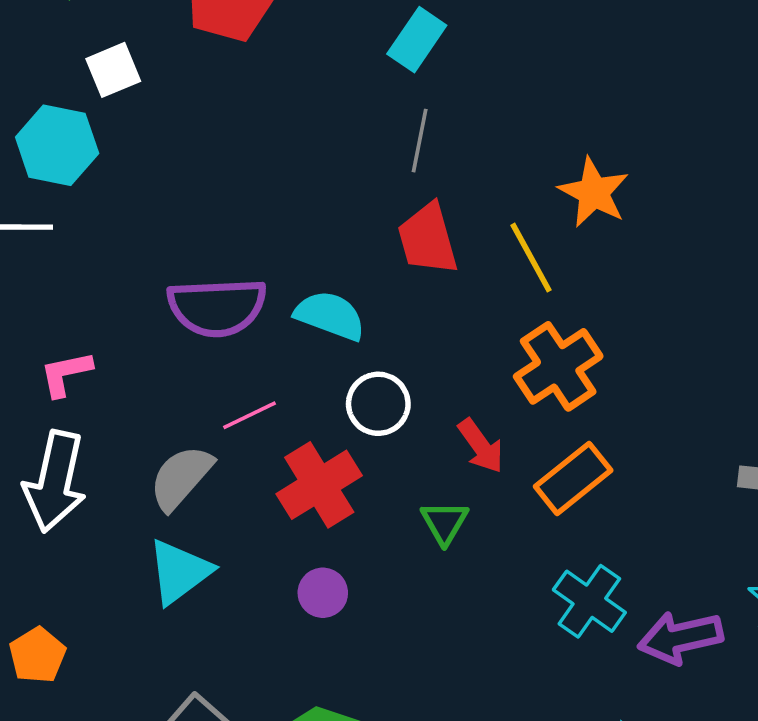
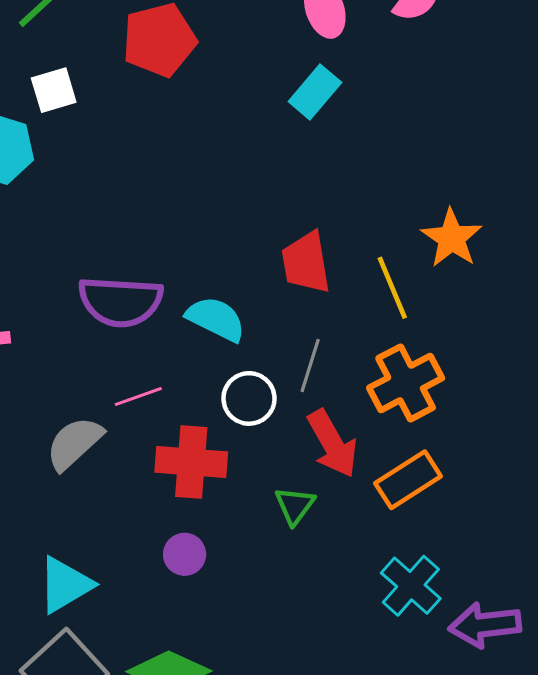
gray line: (420, 141) -> (310, 366), moved
red arrow: (481, 446) -> (332, 444), size x1.4
red cross: (319, 485) -> (191, 462), turned 30
cyan triangle: (179, 572) -> (65, 585), moved

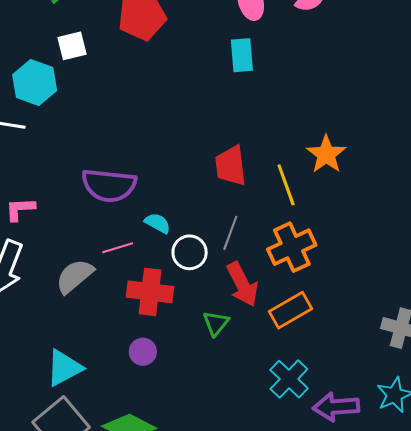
cyan rectangle: (315, 92) -> (242, 55), turned -48
cyan semicircle: (216, 319) -> (158, 223), moved, size x0.7

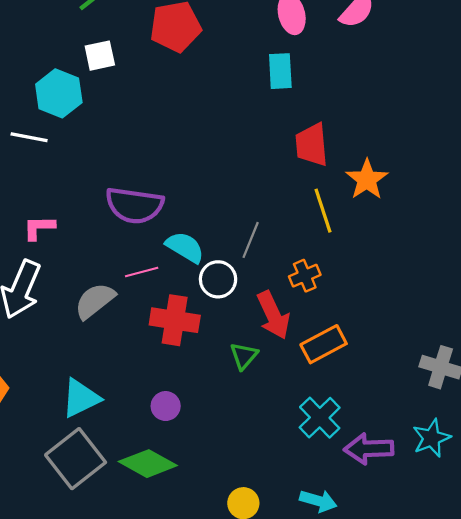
red trapezoid: (231, 166) -> (312, 145), moved
cyan semicircle: (158, 223) -> (185, 247), size x1.4
gray line: (230, 233) -> (251, 240), moved
orange cross: (292, 247) -> (305, 276), moved, size x0.6
purple circle: (143, 352) -> (166, 406), moved

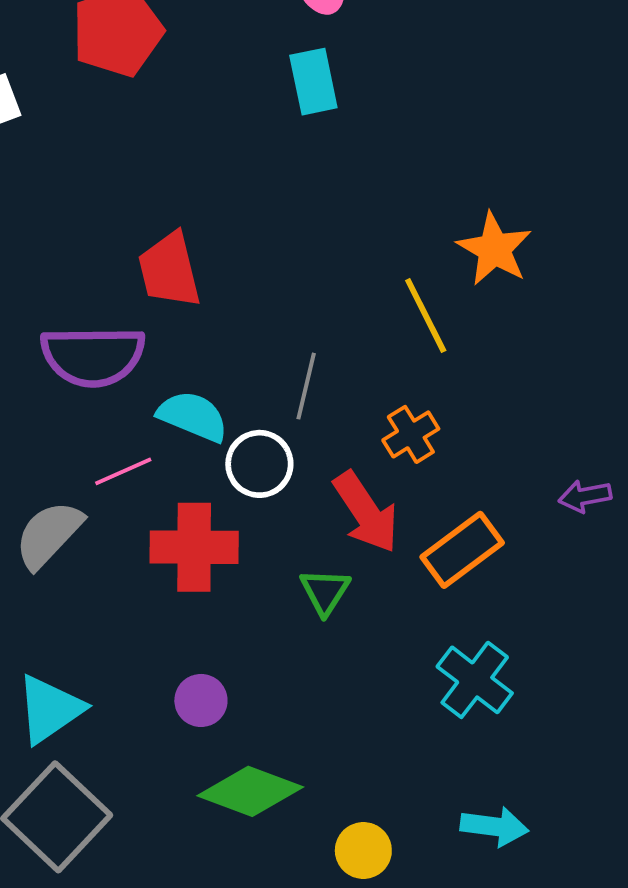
red trapezoid: (312, 145) -> (169, 270), moved
purple arrow: (369, 449) -> (585, 496), moved, size x0.6
green diamond: (148, 464) -> (250, 791), moved

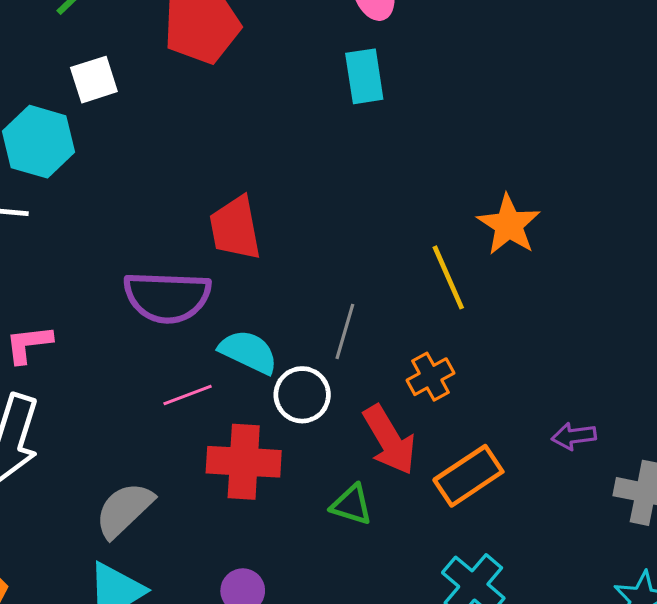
gray semicircle: (49, 534) -> (124, 510), moved
green triangle: (325, 592) -> (352, 505), turned -48

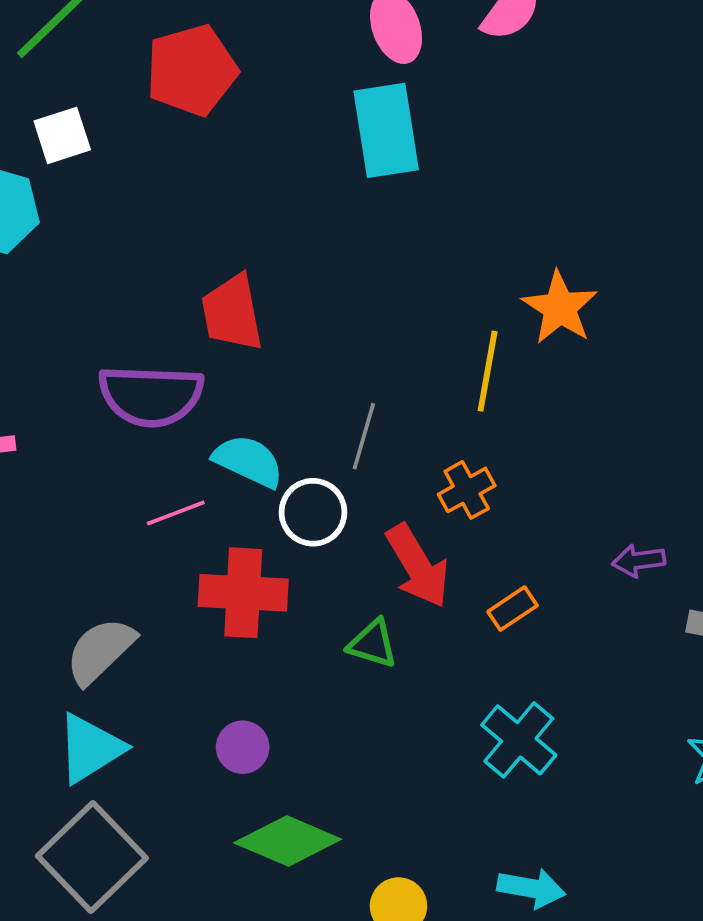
cyan rectangle: (364, 76) -> (386, 130), size x1.4
yellow line: (448, 277) -> (488, 371), turned 34
orange rectangle: (468, 476) -> (513, 609), size x0.6

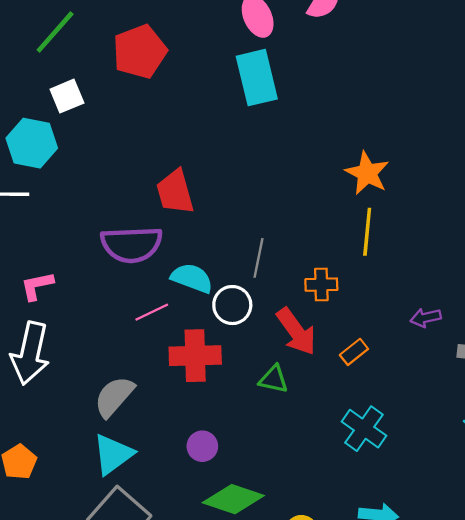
yellow line: (488, 371) -> (367, 232), moved
orange cross: (467, 490) -> (321, 285), turned 32

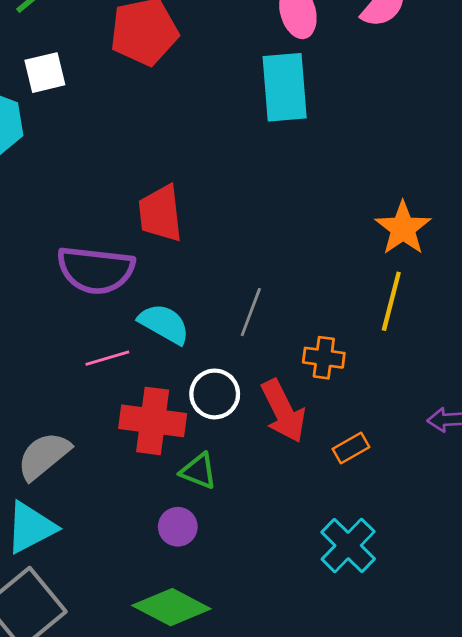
white circle: (232, 305) -> (215, 394), moved
green triangle: (274, 379) -> (199, 471), moved
purple circle: (202, 446) -> (178, 527), moved

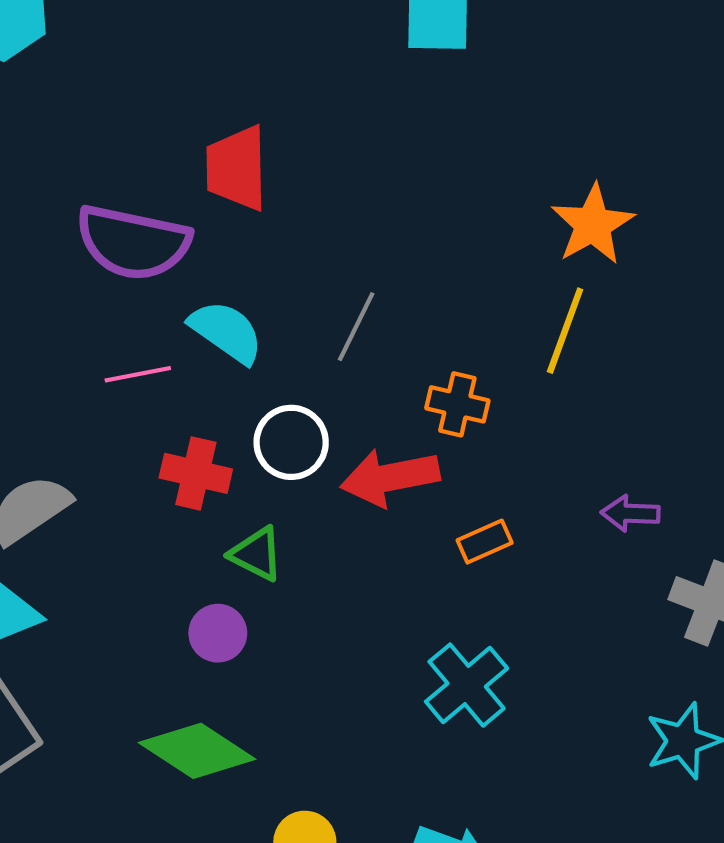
red arrow: (283, 411) -> (390, 477), turned 100
red cross: (153, 421) -> (196, 473), size x0.7

